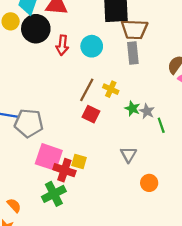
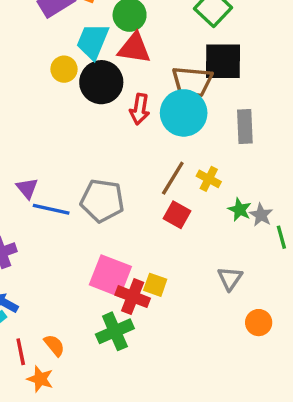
brown trapezoid: (134, 29) -> (192, 82), moved
cyan circle: (92, 46) -> (184, 113), size x1.4
gray pentagon: (29, 123) -> (102, 201), moved

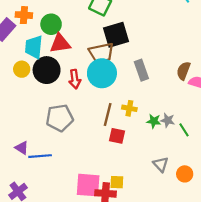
gray pentagon: (102, 201) -> (60, 118), moved
orange circle: (259, 323) -> (185, 174), moved

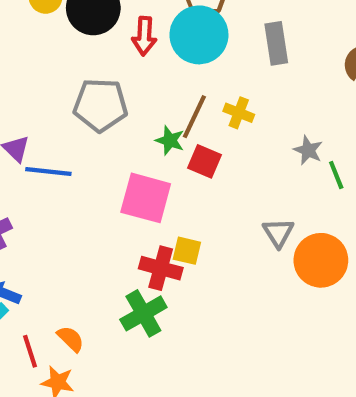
green star: (154, 121) -> (170, 140), moved
orange circle: (185, 174) -> (321, 260), size x1.6
pink square: (88, 185) -> (146, 198), moved

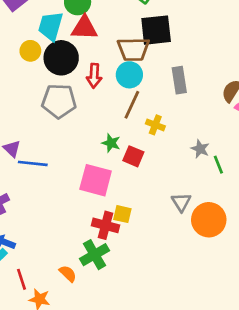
cyan circle: (199, 35) -> (129, 75), size x0.7
gray pentagon: (100, 105) -> (59, 101), moved
brown line: (194, 117) -> (132, 105), moved
orange semicircle: (71, 339) -> (68, 274), moved

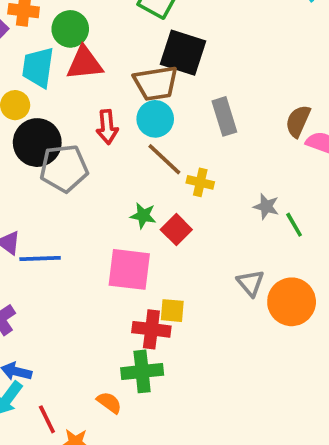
black square: (156, 30) -> (183, 53), turned 32
black circle: (61, 58) -> (37, 143), moved
brown line: (132, 105) -> (164, 159), turned -64
red square: (133, 156) -> (176, 230), turned 30
green cross: (95, 255) -> (142, 371), turned 32

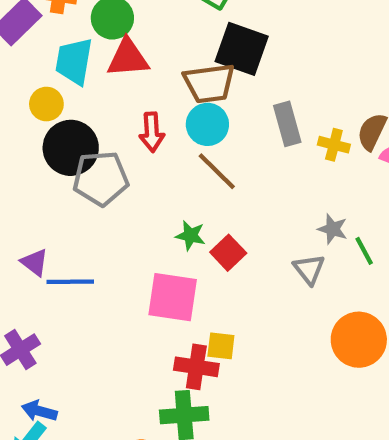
yellow cross: (200, 182) -> (334, 145), moved
gray triangle: (250, 283) -> (309, 269), moved

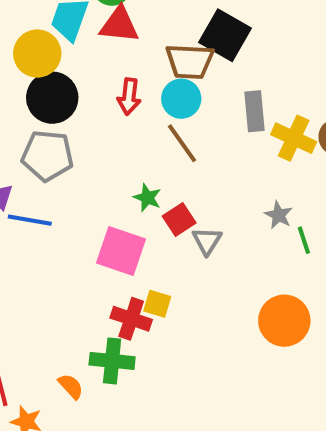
yellow circle: (46, 104) -> (37, 54), size x1.5
yellow cross: (334, 145) -> (294, 138), size x1.5
gray pentagon: (101, 178) -> (47, 156), moved
gray triangle: (309, 269) -> (207, 241), moved

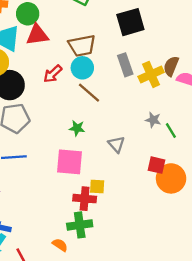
black square: (225, 35) -> (130, 22), moved, turned -32
red arrow: (129, 97) -> (53, 74), turned 54
yellow cross: (294, 138) -> (151, 74), turned -35
red square: (179, 219) -> (156, 165), moved, turned -30

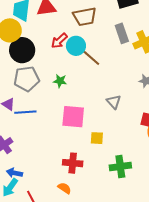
cyan circle: (82, 68) -> (76, 46), moved
green star: (77, 128) -> (60, 81), moved
red cross: (85, 199) -> (73, 163), moved
green cross: (80, 225) -> (120, 166), moved

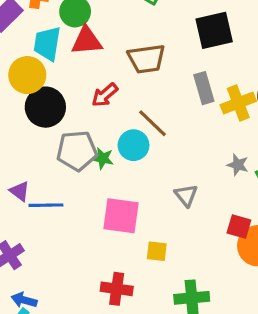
cyan circle: (76, 46) -> (134, 145), moved
gray pentagon: (26, 79) -> (77, 151), moved

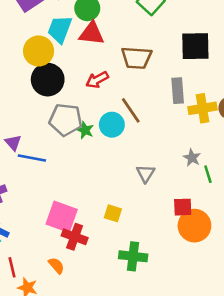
pink square: (121, 216) -> (62, 217), moved
red square: (239, 226) -> (183, 207), turned -30

